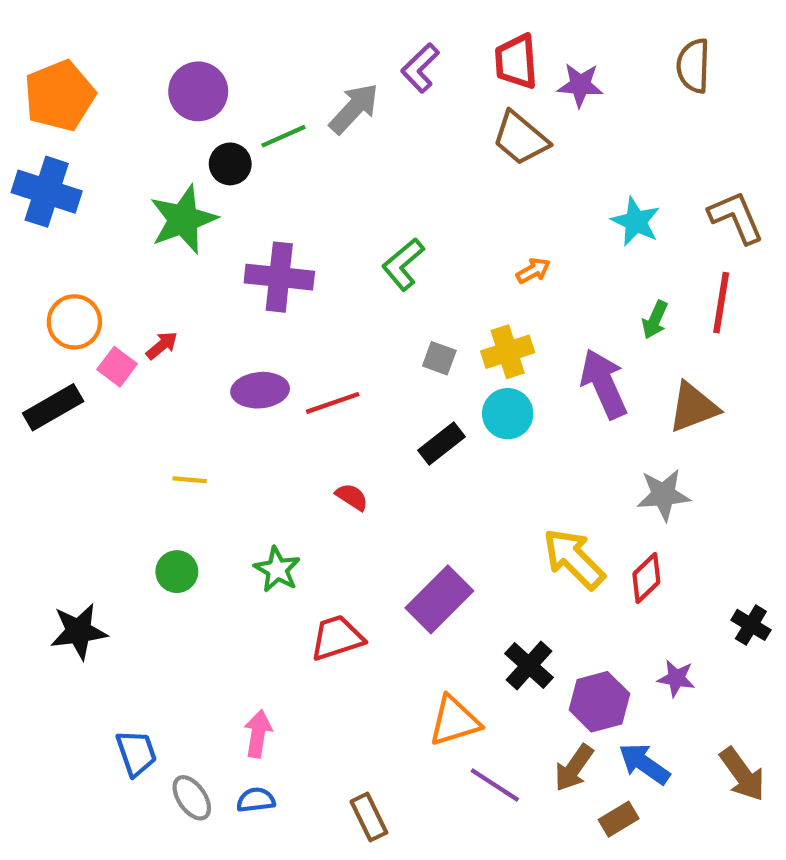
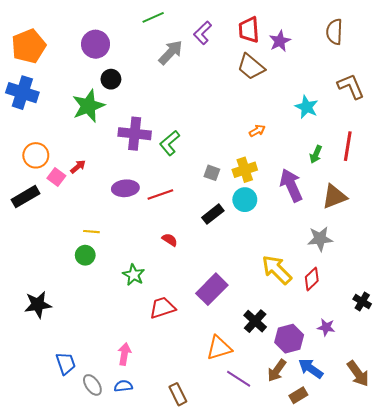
purple star: (580, 85) -> (280, 41), turned -30
green line: (284, 136) -> (153, 17), moved
brown L-shape: (736, 217) -> (351, 86), moved
green L-shape: (403, 264) -> (170, 143), moved
green circle: (177, 572) -> (85, 255), moved

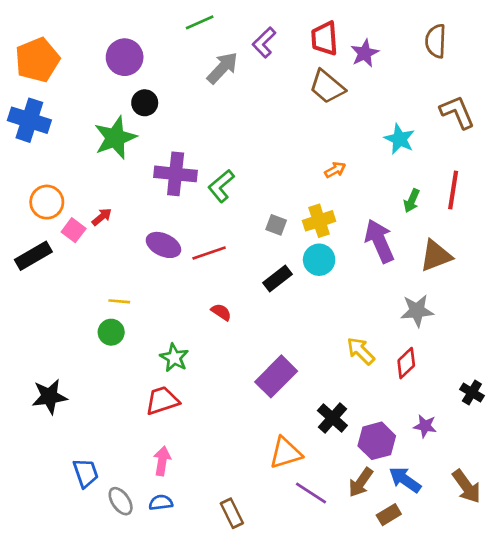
purple ellipse: (125, 188) -> (163, 245), turned 30
yellow arrow: (277, 270) -> (361, 351), size x0.7
red trapezoid: (162, 308) -> (162, 401), moved

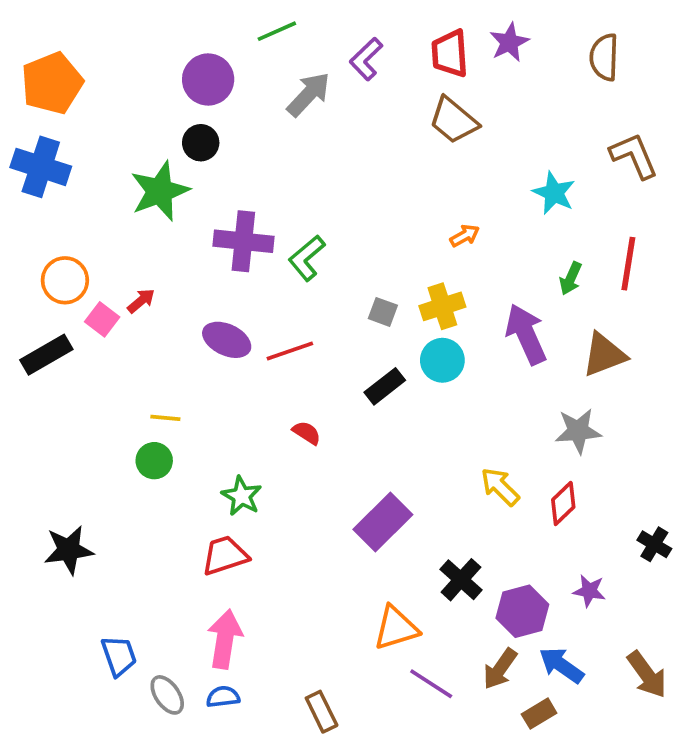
purple star: (365, 53) -> (509, 42), moved
purple circle: (125, 57) -> (208, 80), moved
pink arrow: (162, 461) -> (225, 639), size x1.4

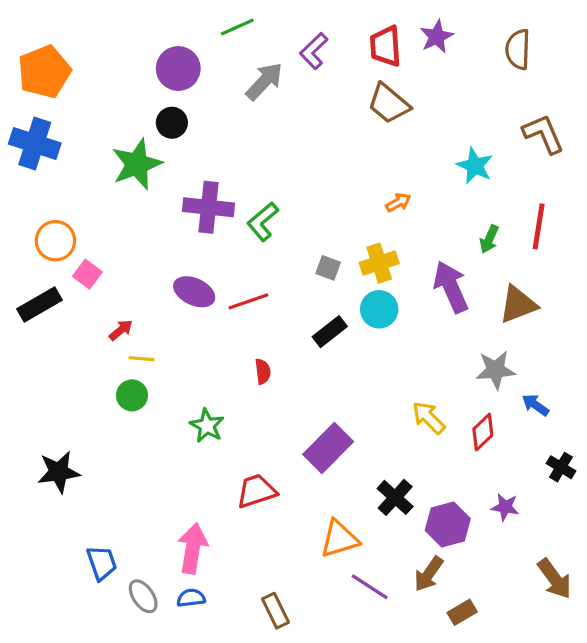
red arrow: (141, 301) -> (121, 330), moved
red semicircle: (307, 433) -> (263, 371), turned 50
red trapezoid: (225, 555) -> (256, 491), moved
blue arrow: (561, 665) -> (535, 405), moved, size x0.7

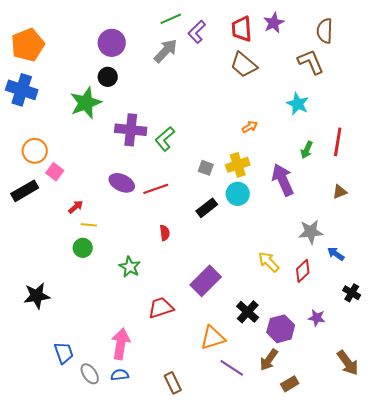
green line: (237, 27) -> (171, 19), moved
brown L-shape: (543, 134) -> (311, 62), moved
brown triangle: (518, 305) -> (340, 192), moved, size x0.6

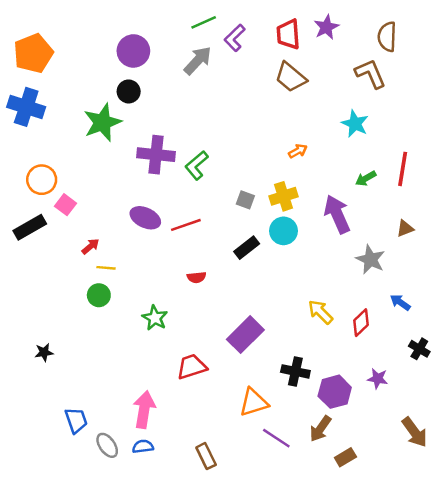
green arrow: (307, 150) -> (366, 178), turned 36
gray star: (311, 232) -> (370, 259), moved, turned 30
red semicircle: (165, 233) -> (197, 277), turned 91
black star: (37, 296) -> (44, 352), size x0.6
black cross: (248, 312) -> (295, 371), turned -30

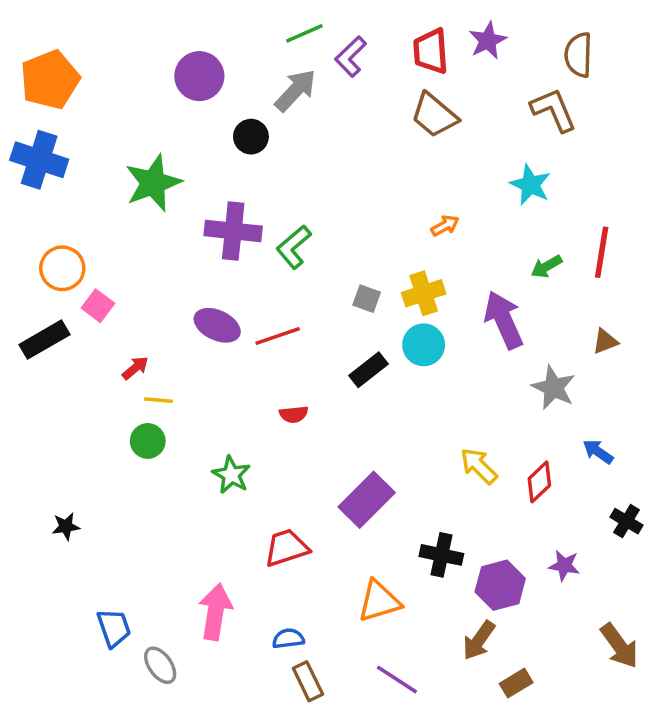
black circle: (129, 91) -> (251, 137), moved
purple line: (276, 438) -> (397, 679), moved
blue semicircle: (143, 447) -> (288, 639), moved

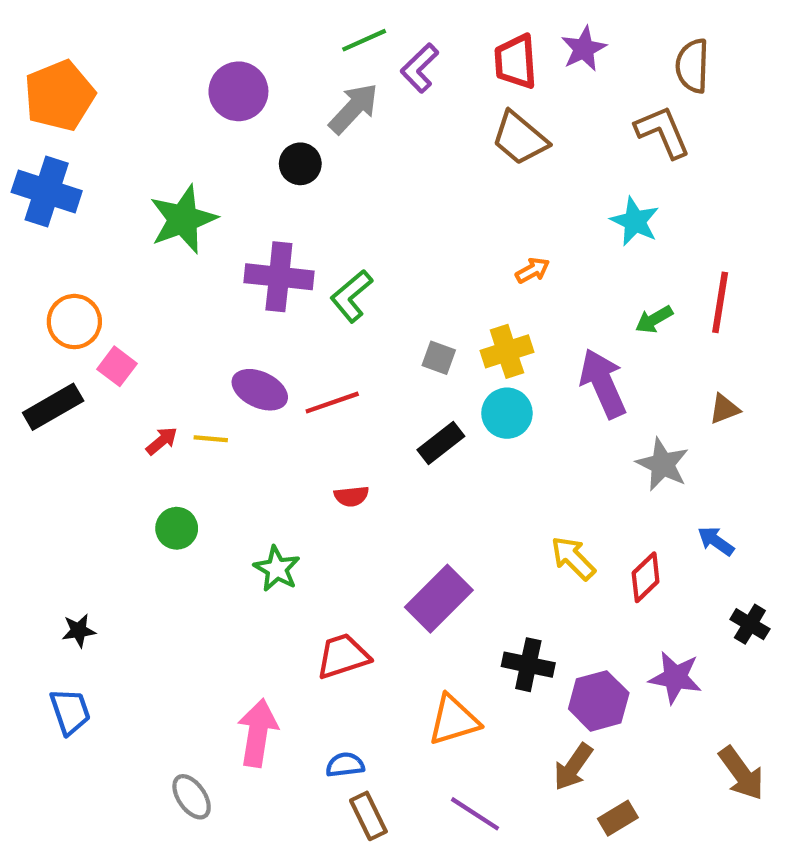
yellow line: (158, 400) -> (211, 439), moved
purple star: (564, 566) -> (675, 677), size x1.4
blue trapezoid: (114, 628) -> (70, 712), moved

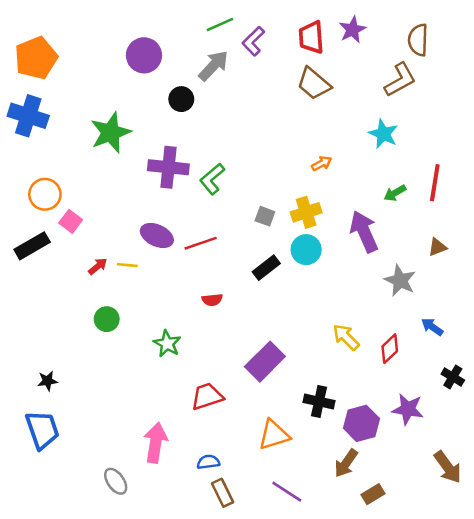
brown L-shape: (663, 132) -> (400, 80), turned 84
blue trapezoid: (70, 712) -> (42, 430), size x1.4

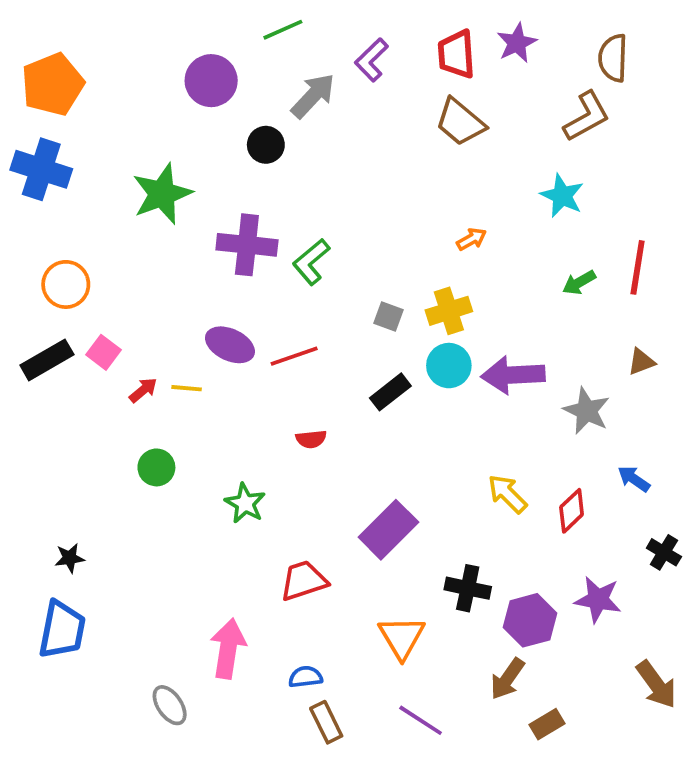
green line: (220, 24) -> (283, 30), moved
pink square: (71, 221) -> (104, 352), moved
purple arrow: (364, 232) -> (513, 375), moved, turned -69
blue trapezoid: (42, 430) -> (62, 630), turned 30
orange triangle: (274, 435) -> (402, 637), turned -44

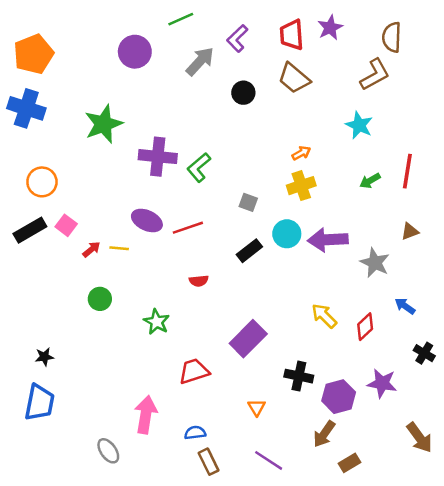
black circle: (266, 145) -> (243, 93), moved
yellow cross: (449, 311) -> (301, 186), moved
orange triangle: (402, 637) -> (257, 407), size x0.6

